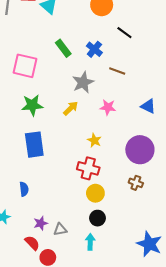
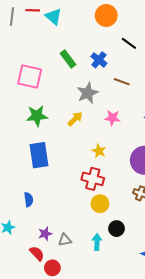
black circle: (97, 218) -> (117, 229), moved
cyan arrow: (90, 242) -> (97, 242), moved

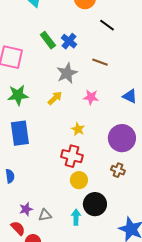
blue cross: (99, 60) -> (69, 41), moved
black circle: (117, 229) -> (95, 204), size x1.5

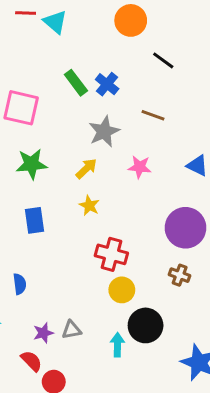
yellow star: (78, 129) -> (89, 206), moved
blue rectangle: (20, 133) -> (34, 220), size x0.7
gray triangle: (45, 215) -> (71, 330), moved

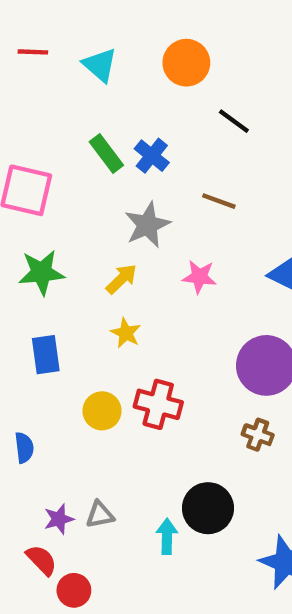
cyan triangle: (55, 22) -> (100, 65), moved
yellow circle: (122, 290) -> (102, 411), moved

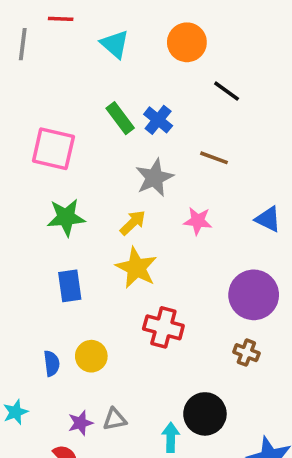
red line: (33, 52) -> (61, 19), moved
yellow star: (126, 333) -> (136, 268), size x1.6
yellow circle: (102, 411) -> (91, 356), moved

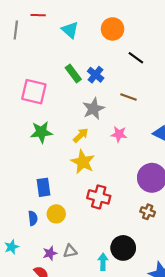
blue rectangle: (70, 286) -> (43, 187), moved

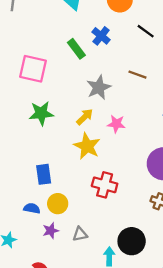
blue cross: (96, 75) -> (101, 36), moved
pink star: (119, 134) -> (116, 124), moved
blue semicircle: (33, 218) -> (32, 208), turned -72
gray triangle: (70, 251) -> (80, 234), moved
purple star: (50, 253) -> (51, 231), moved

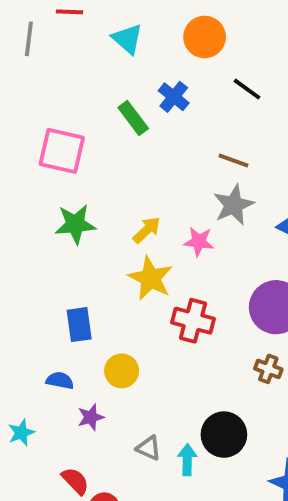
gray star: (99, 87) -> (234, 205), moved
red cross: (105, 185) -> (193, 321), moved
yellow circle: (58, 204) -> (122, 371), moved
gray triangle: (80, 234) -> (149, 448), moved, turned 35

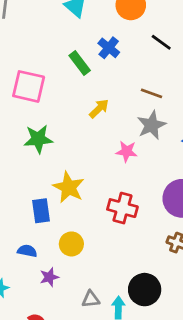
yellow arrow: (147, 230) -> (99, 109), moved
yellow star: (151, 278) -> (69, 187), moved
gray triangle: (149, 448) -> (91, 299), turned -30

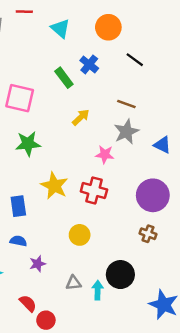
red cross: (122, 208) -> (94, 191), moved
blue rectangle: (41, 211) -> (18, 206), moved
yellow circle: (71, 244) -> (80, 235), moved

